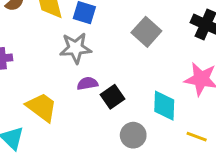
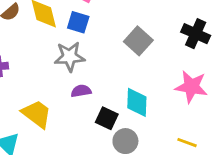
black square: (113, 97) -> (107, 118), moved, turned -30
cyan diamond: (164, 106) -> (137, 102), moved

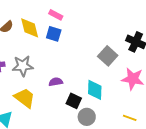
gray square: (138, 41) -> (108, 56), moved
gray star: (70, 57) -> (23, 66), moved

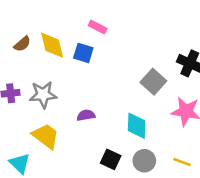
pink rectangle: (56, 15) -> (98, 27), moved
black square: (74, 101) -> (111, 159), moved
gray circle: (87, 117) -> (144, 161), moved

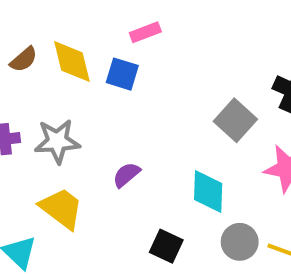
pink rectangle: (98, 27) -> (145, 32), turned -48
purple semicircle: (86, 115) -> (126, 175), turned -30
gray circle: (144, 161) -> (240, 242), moved

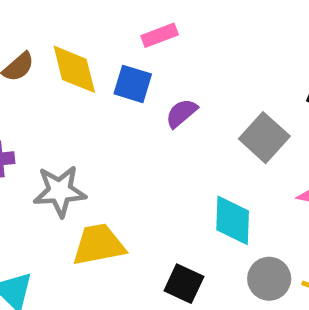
gray star: (57, 141) -> (60, 191), moved
purple semicircle: (126, 175) -> (181, 113), moved
yellow trapezoid: (61, 208) -> (99, 245), moved, turned -48

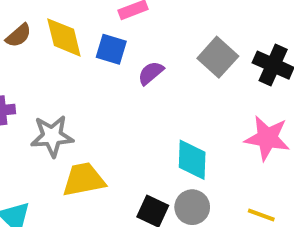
gray square: (264, 138) -> (218, 57), moved
gray circle: (269, 279) -> (192, 207), moved

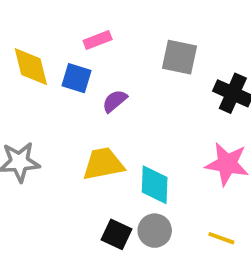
gray square: (218, 57) -> (179, 57), moved, turned -30
yellow trapezoid: (84, 180) -> (103, 164), moved

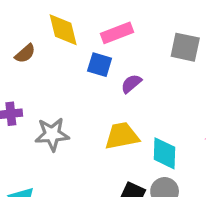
pink rectangle: (98, 40) -> (117, 33), size x1.4
yellow diamond: (31, 67) -> (63, 30), moved

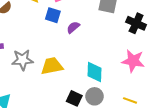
yellow trapezoid: (122, 136) -> (52, 66), moved

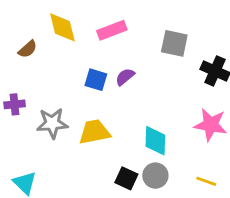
blue square: (53, 15) -> (96, 80), moved

